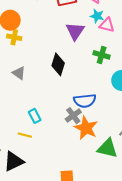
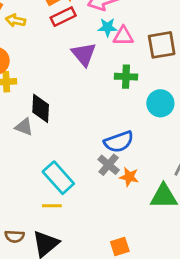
black diamond: (58, 64) -> (41, 108), moved
cyan rectangle: (35, 116) -> (58, 178), size x1.6
orange star: (86, 128) -> (129, 177), size x0.6

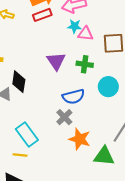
purple triangle: (84, 54) -> (56, 61), moved
blue semicircle: (119, 142) -> (73, 97), moved
gray cross: (109, 165) -> (64, 117), moved
orange star: (129, 177) -> (80, 139), size x1.5

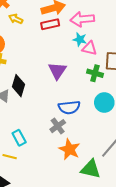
green cross: (85, 64) -> (95, 73), moved
cyan rectangle: (27, 135) -> (19, 138), size x0.7

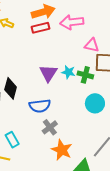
cyan star: (80, 39) -> (68, 72), moved
pink triangle: (89, 48) -> (92, 45), moved
blue semicircle: (69, 107) -> (40, 106), moved

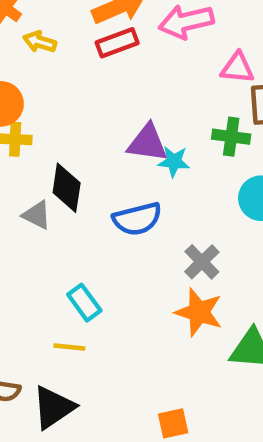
cyan star: (68, 72) -> (174, 161), moved
purple triangle: (48, 73) -> (147, 143), turned -48
gray cross: (50, 127) -> (202, 262), moved

